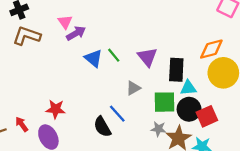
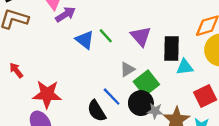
green square: (164, 102) -> (146, 83), moved, turned -35
red star: (56, 109) -> (47, 94), size x1.4
black circle: (189, 109) -> (141, 103), moved
red arrow: (22, 124) -> (16, 70), moved

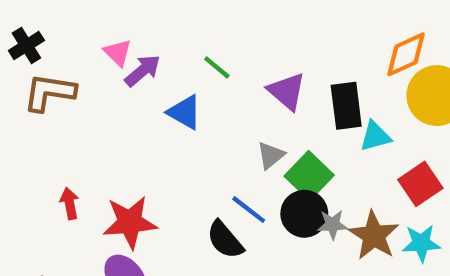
green line: (106, 36) -> (217, 67), moved
red arrow: (16, 70) -> (70, 203), moved, turned 35

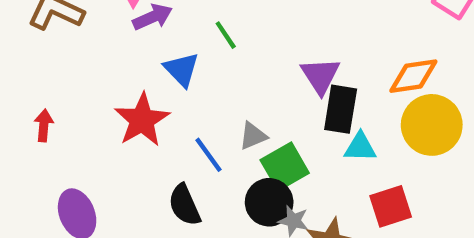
purple triangle: (287, 91) -> (320, 76), moved
blue line: (249, 210) -> (209, 155), moved
red star: (130, 222) -> (142, 120), moved, turned 30

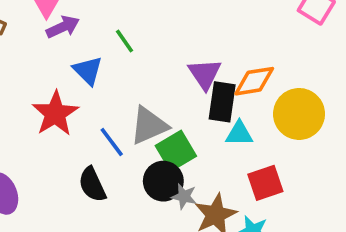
orange diamond: (413, 76) -> (254, 81), moved
gray triangle: (253, 136) -> (149, 126), size x1.6

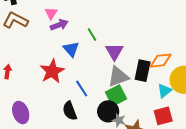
purple triangle: (205, 74) -> (114, 52), moved
gray triangle: (149, 126) -> (118, 77), moved
cyan triangle: (239, 134) -> (165, 91), moved, turned -42

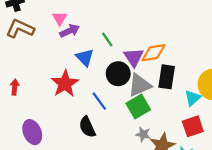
orange diamond: (161, 61) -> (153, 53), moved
black circle: (108, 111) -> (118, 74), moved

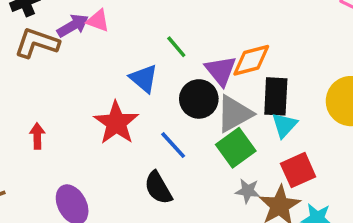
pink triangle: (60, 18) -> (98, 21), turned -35
purple arrow: (70, 31) -> (73, 26), moved
cyan triangle: (193, 98) -> (284, 125), moved
red square: (193, 126) -> (298, 170), moved

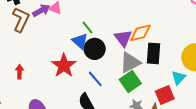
brown L-shape: (37, 43) -> (21, 20), turned 95
green line: (176, 47) -> (88, 28), moved
black circle: (199, 99) -> (95, 49), moved
cyan triangle: (284, 125) -> (179, 78), moved

